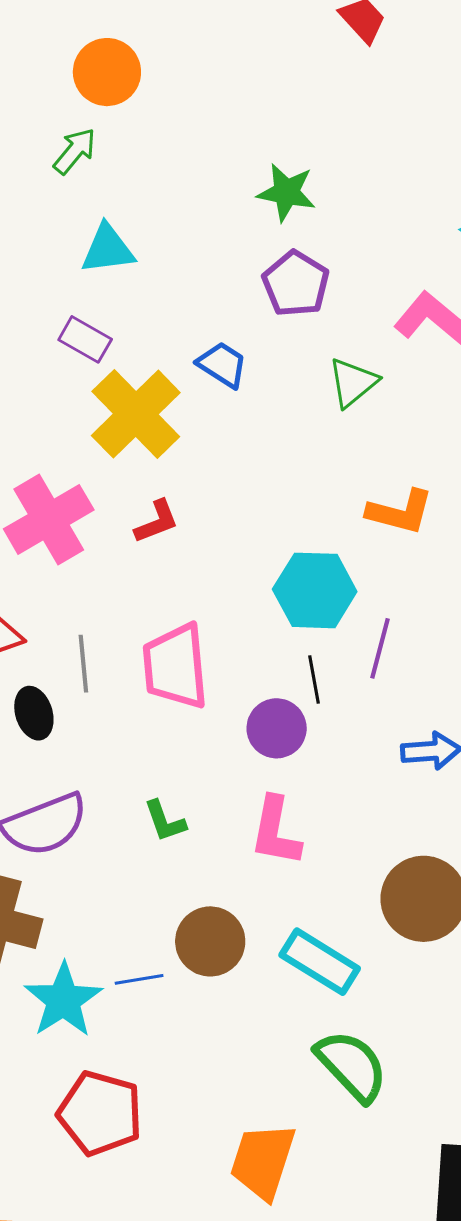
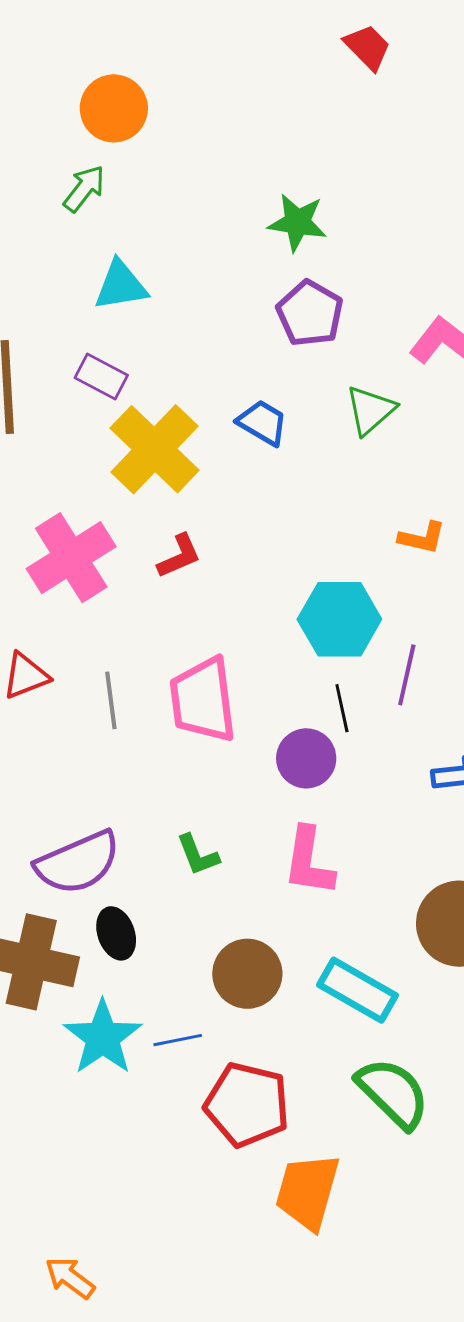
blue trapezoid: (222, 365) -> (262, 423), moved
orange L-shape: (400, 512) -> (422, 538), size x0.7
black ellipse: (34, 713) -> (116, 933), moved
blue line: (139, 979) -> (178, 1040), moved
red pentagon: (100, 1113) -> (247, 1105), moved

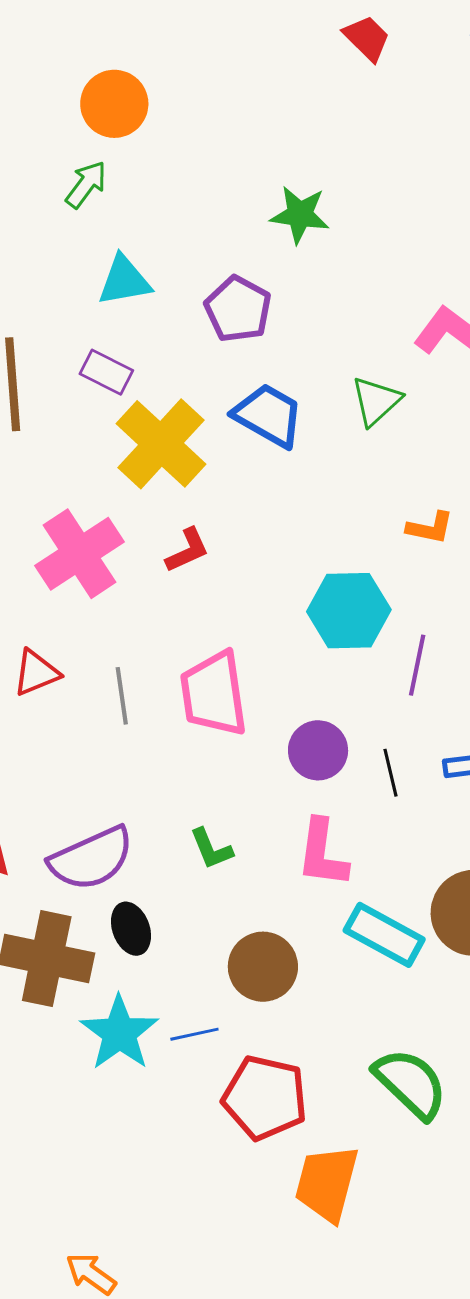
purple pentagon: (310, 313) -> (238, 309), moved
blue trapezoid: (262, 423) -> (268, 415), size x1.4
black line: (342, 708) -> (391, 773), moved
cyan rectangle: (357, 990) -> (384, 935), moved

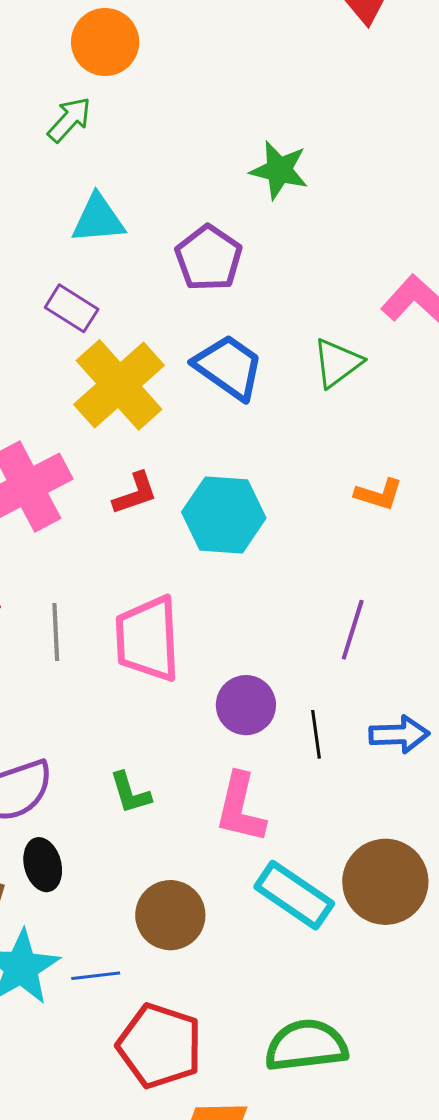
cyan hexagon: (349, 611) -> (224, 515), moved
green semicircle: (411, 1083) -> (306, 1045), turned -56

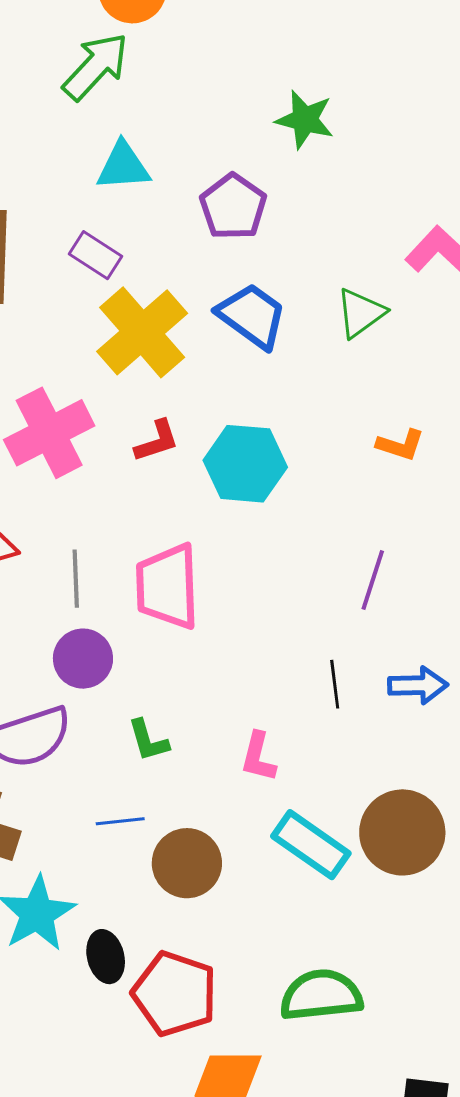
green arrow: (69, 120) -> (96, 66), size x1.5
purple circle: (246, 705) -> (83, 659), moved
pink L-shape: (240, 808) -> (258, 757), size x0.7
black ellipse: (43, 865) -> (106, 957), moved
blue line: (96, 976) -> (120, 821), moved

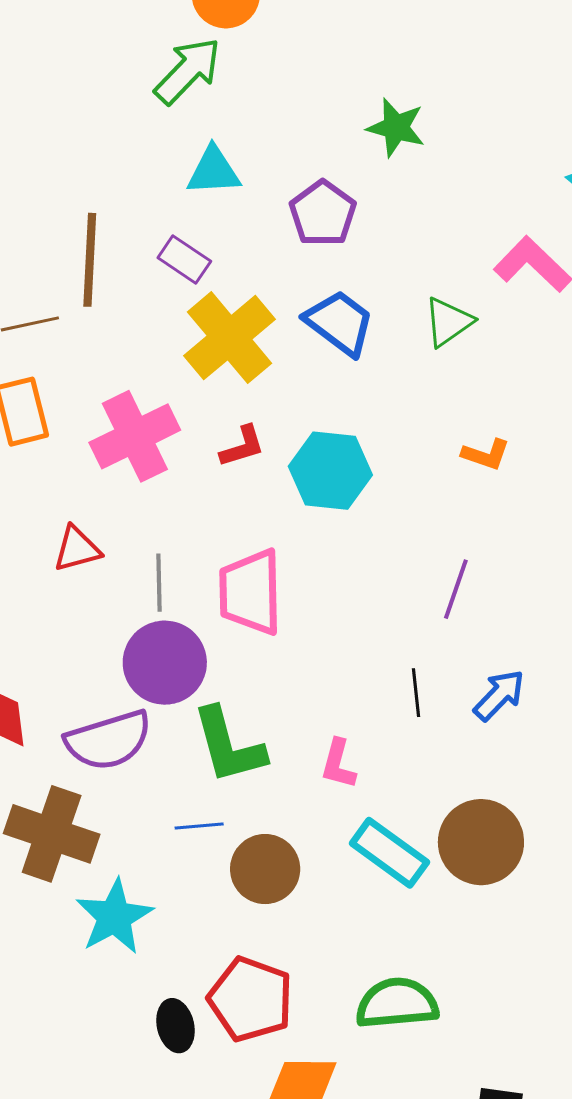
purple circle: (83, 659) -> (165, 663), size x1.4
blue arrow: (418, 685) -> (499, 695), turned -46
green L-shape: (148, 740) -> (229, 746), size x1.8
black ellipse: (106, 957) -> (176, 1026), moved

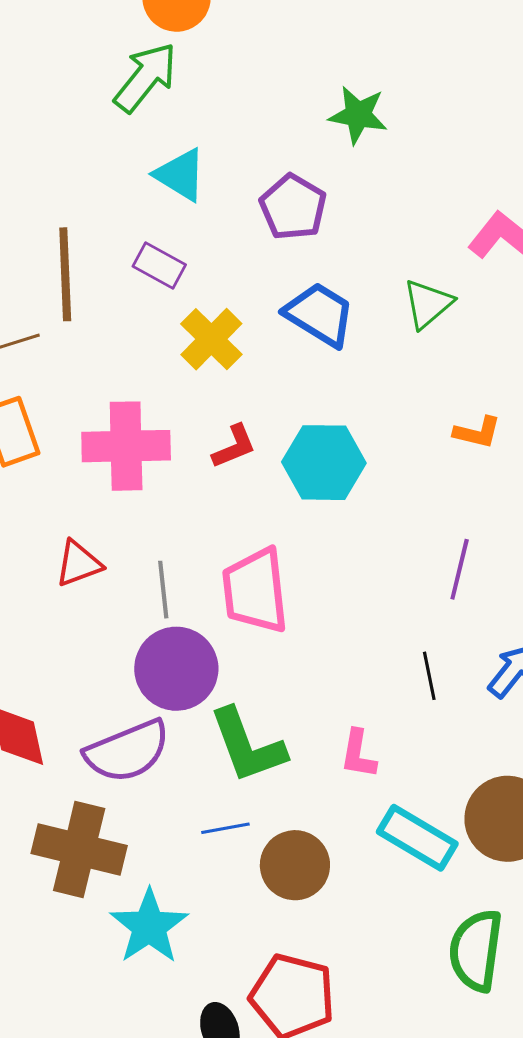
cyan triangle: (214, 171) -> (180, 175), turned 40
yellow cross: (230, 338) -> (211, 339), size x0.7
pink cross: (135, 436) -> (126, 446), turned 30
green semicircle: (397, 1003) -> (476, 950), moved, turned -72

